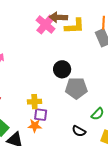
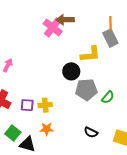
yellow L-shape: (75, 26) -> (90, 54), moved
green semicircle: (98, 114) -> (108, 97), moved
purple square: (41, 115) -> (27, 105), moved

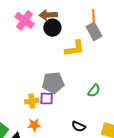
pink cross: (53, 27) -> (25, 20), moved
black circle: (71, 71) -> (52, 28), moved
gray pentagon: (86, 90) -> (53, 83), moved
purple square: (27, 105) -> (47, 99), moved

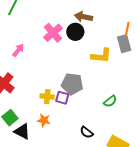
pink cross: (25, 20) -> (53, 33), moved
black circle: (52, 28) -> (75, 32), moved

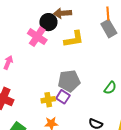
black circle: (75, 32) -> (48, 22), moved
yellow L-shape: (101, 56) -> (74, 39), moved
purple square: (62, 98) -> (63, 97), turned 32

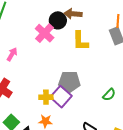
yellow L-shape: (74, 39) -> (80, 41), turned 90
purple square: (63, 97) -> (61, 97), size x1.5

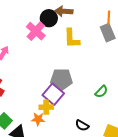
yellow cross: (46, 97) -> (46, 107), moved

